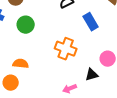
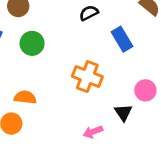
black triangle: (92, 75) -> (123, 112), turned -48

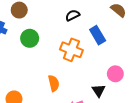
orange cross: (87, 77) -> (71, 50), moved
orange semicircle: (25, 97) -> (54, 83), moved, turned 70

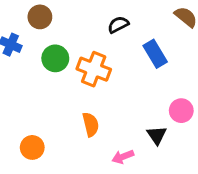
orange cross: (71, 50) -> (94, 69), moved

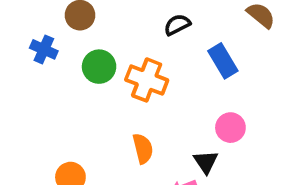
pink circle: (181, 111) -> (230, 128), moved
black triangle: (157, 135) -> (206, 162), moved

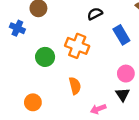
green circle: (99, 67) -> (45, 57), moved
black triangle: (206, 162) -> (123, 95), moved

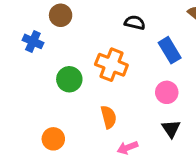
black semicircle: (95, 14) -> (135, 23), turned 40
pink circle: (126, 74) -> (167, 92), moved
pink arrow: (98, 109) -> (127, 148), moved

